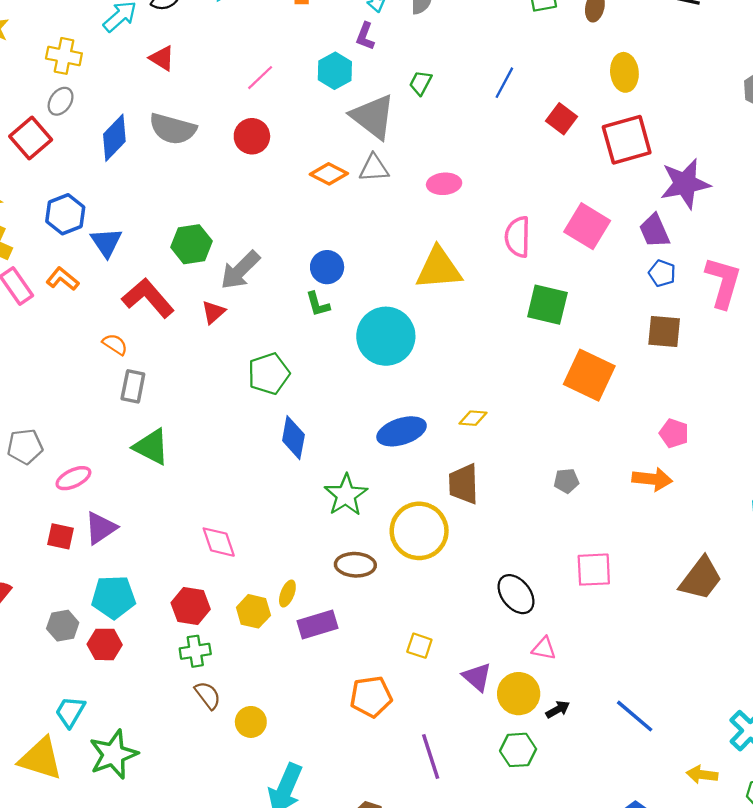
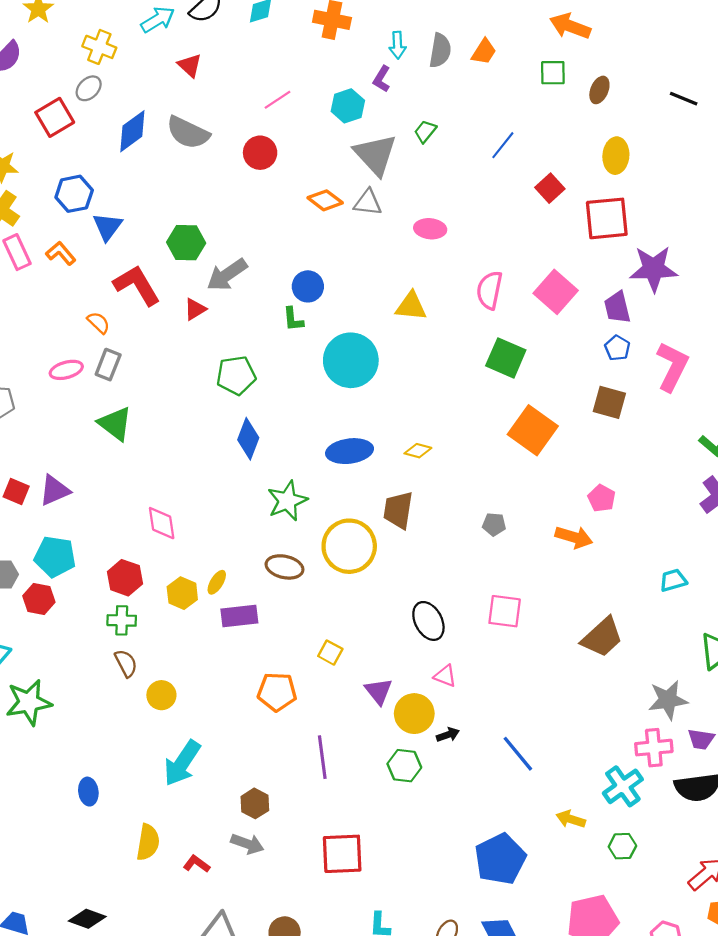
yellow triangle: (439, 268) -> (411, 306), size x0.7
pink ellipse: (73, 478) -> (66, 370), moved

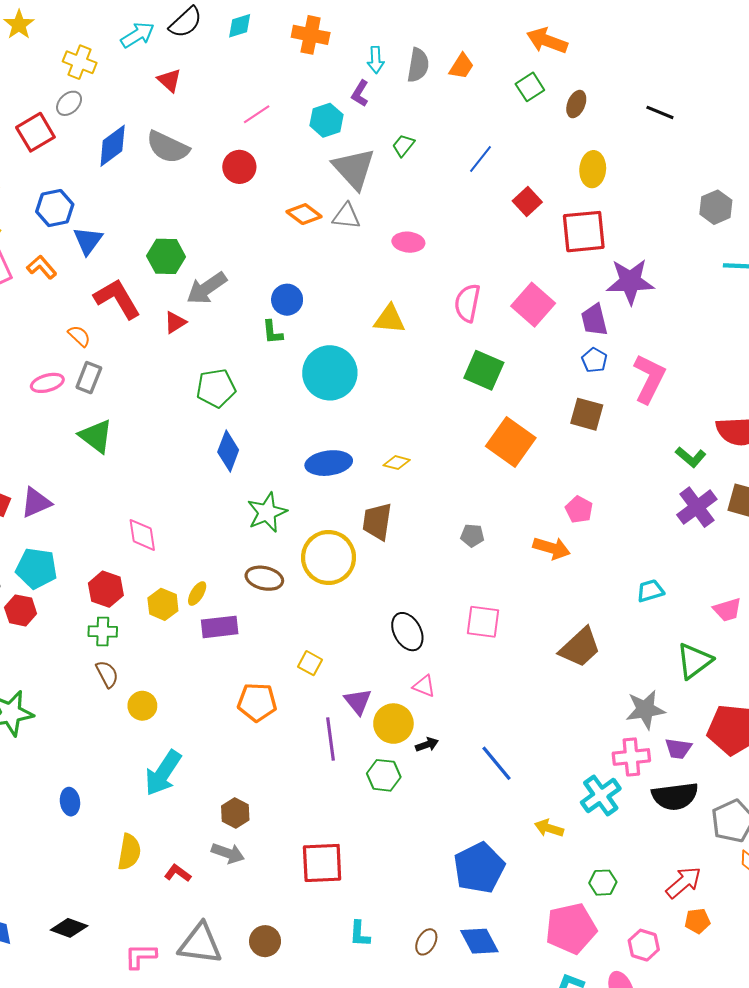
green square: (553, 73) -> (530, 87), turned -32
purple line: (322, 757) -> (330, 739), moved
green hexagon: (622, 846) -> (603, 883), moved

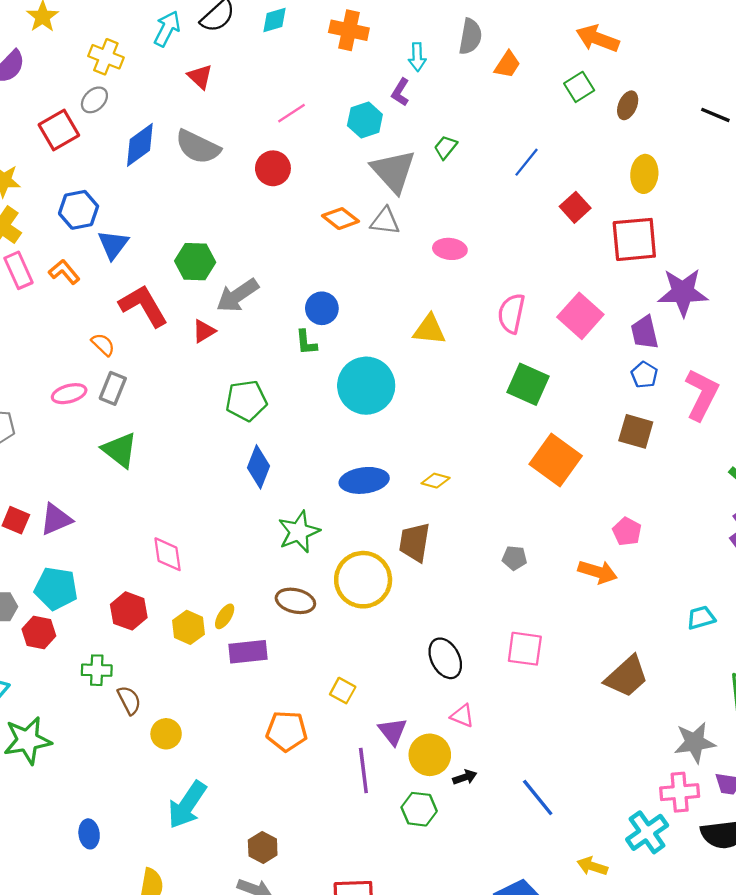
cyan arrow: (138, 35) -> (167, 29), turned -32
gray semicircle: (418, 65) -> (470, 36), moved
green cross: (103, 632) -> (97, 670), moved

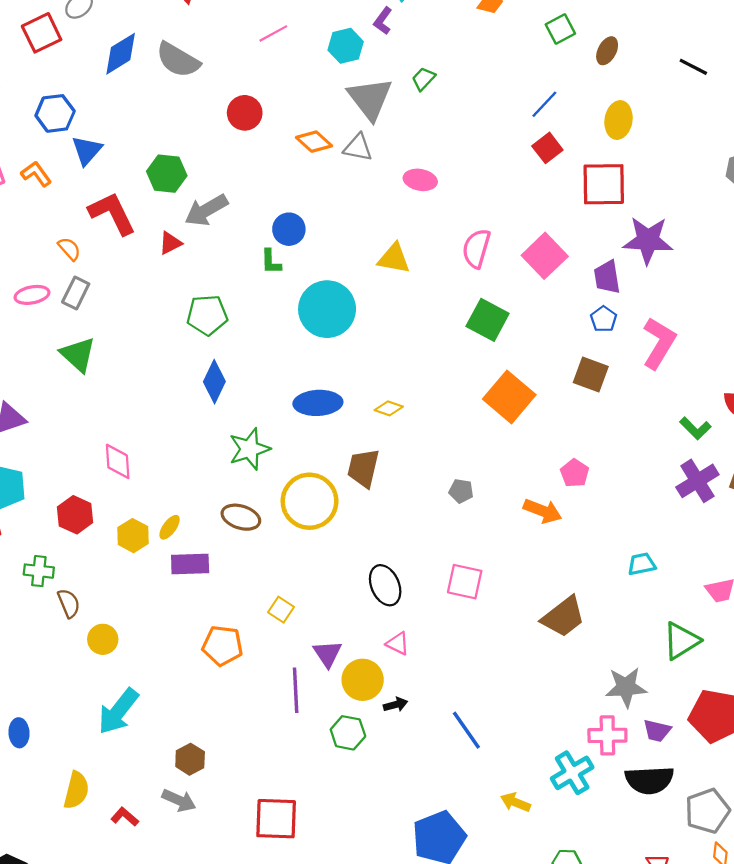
blue line: (526, 162) -> (544, 104), moved
red circle: (273, 168) -> (245, 113), moved

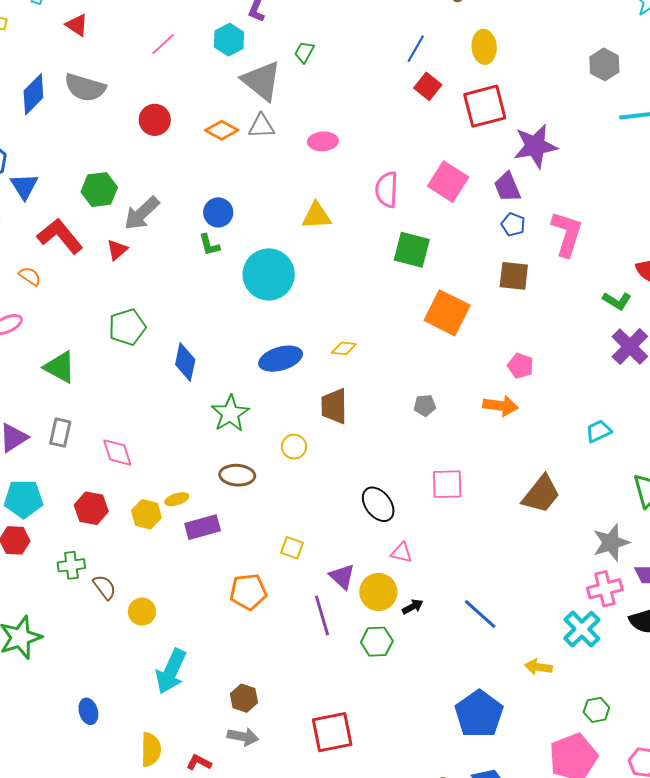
gray rectangle: (76, 293) -> (60, 433), moved
green pentagon: (207, 315) -> (127, 327), moved
yellow circle: (310, 501) -> (294, 447), size x0.5
yellow ellipse: (170, 527) -> (177, 499), turned 50

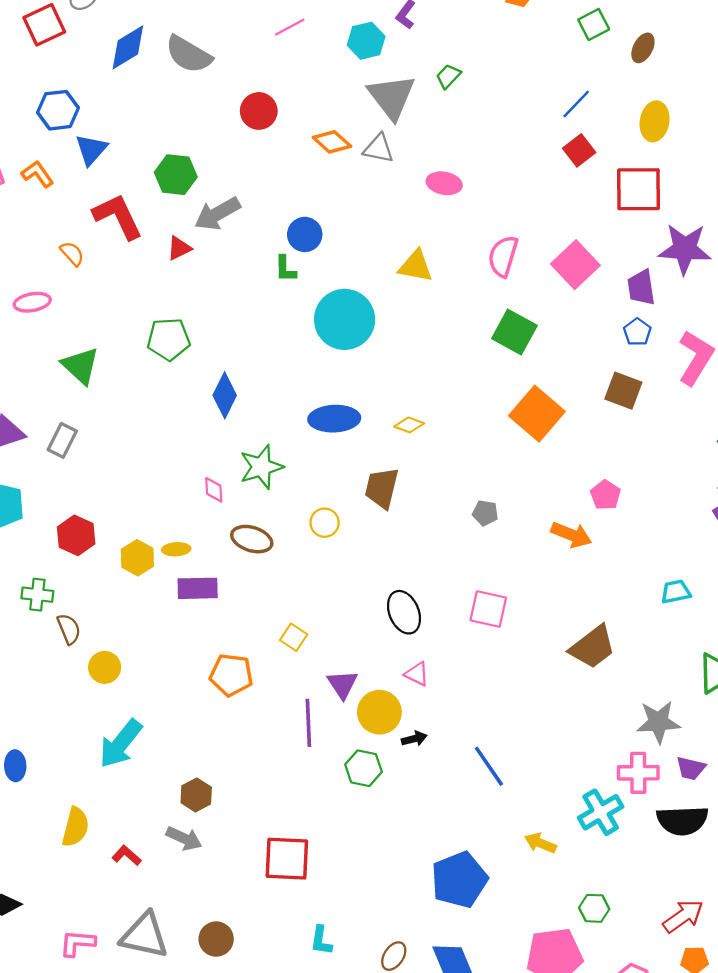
pink diamond: (117, 452) -> (214, 490), moved, size x0.7

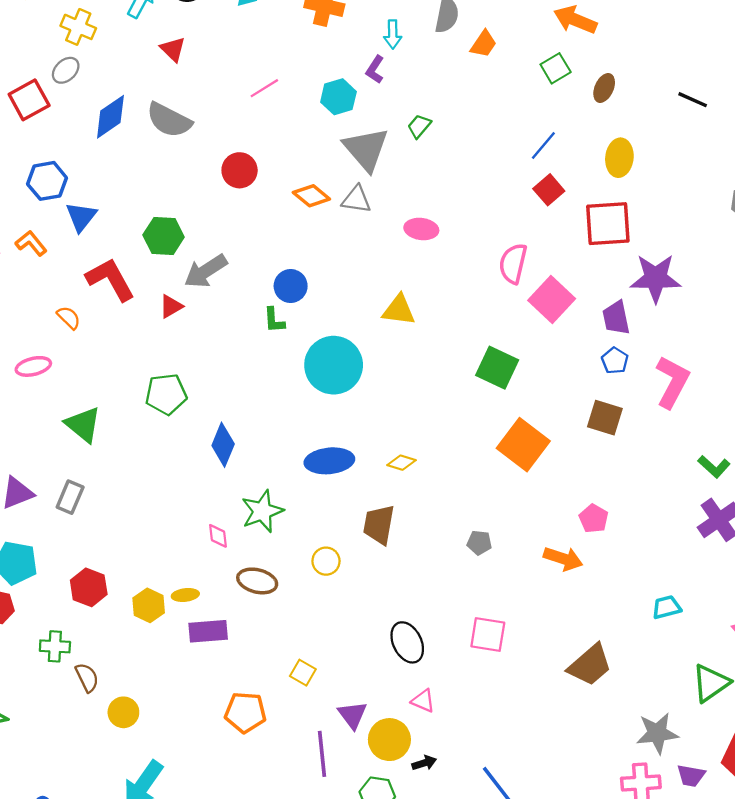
pink semicircle: (503, 256) -> (513, 263), moved

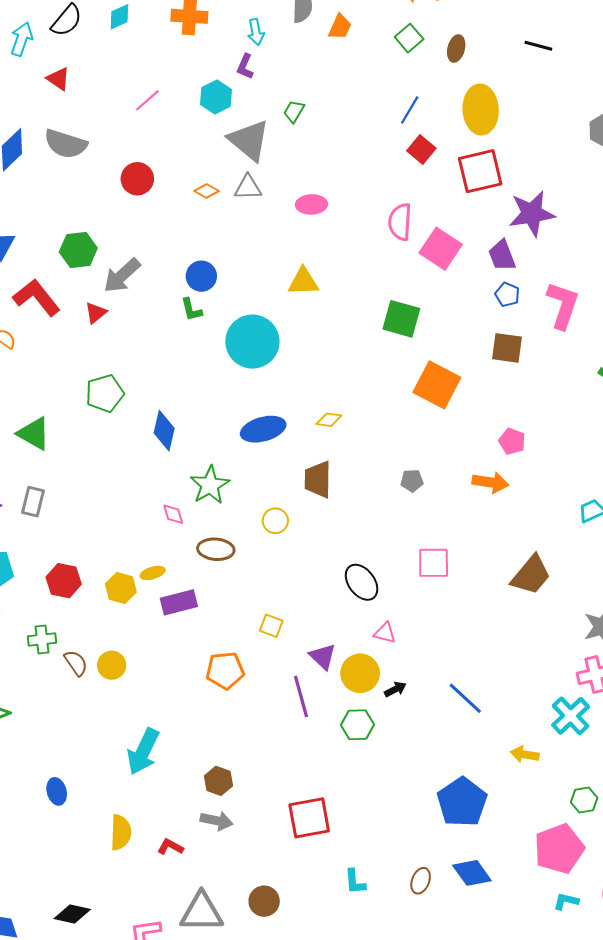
yellow ellipse: (619, 158) -> (481, 110), size x1.4
orange diamond: (311, 196) -> (207, 191), size x0.7
yellow circle: (123, 712) -> (112, 665), moved

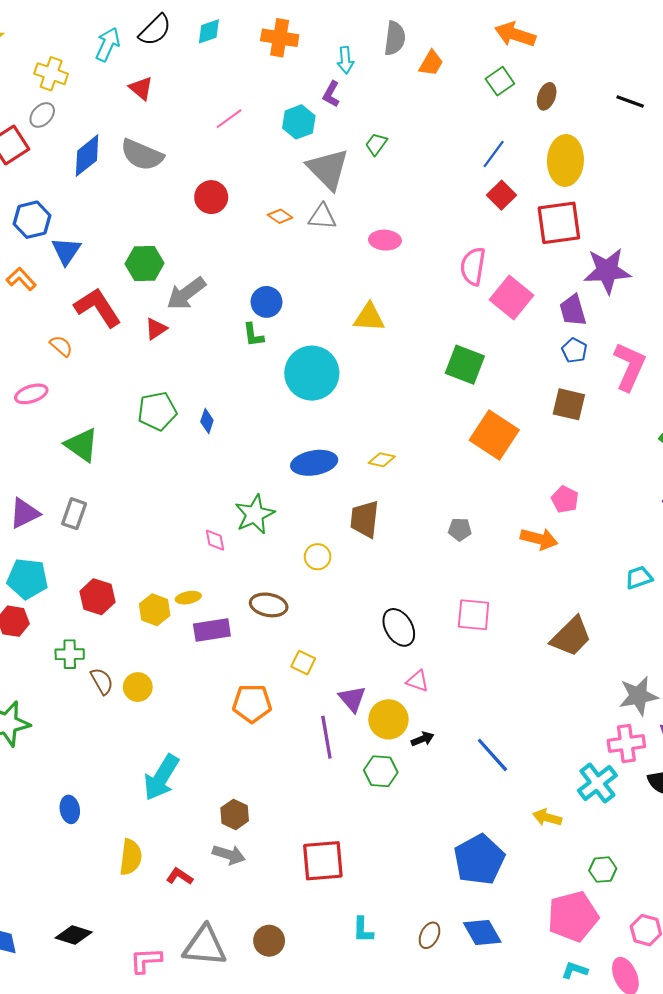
blue diamond: (164, 431) -> (207, 421), moved, size x0.6
brown ellipse: (216, 549) -> (269, 605), moved

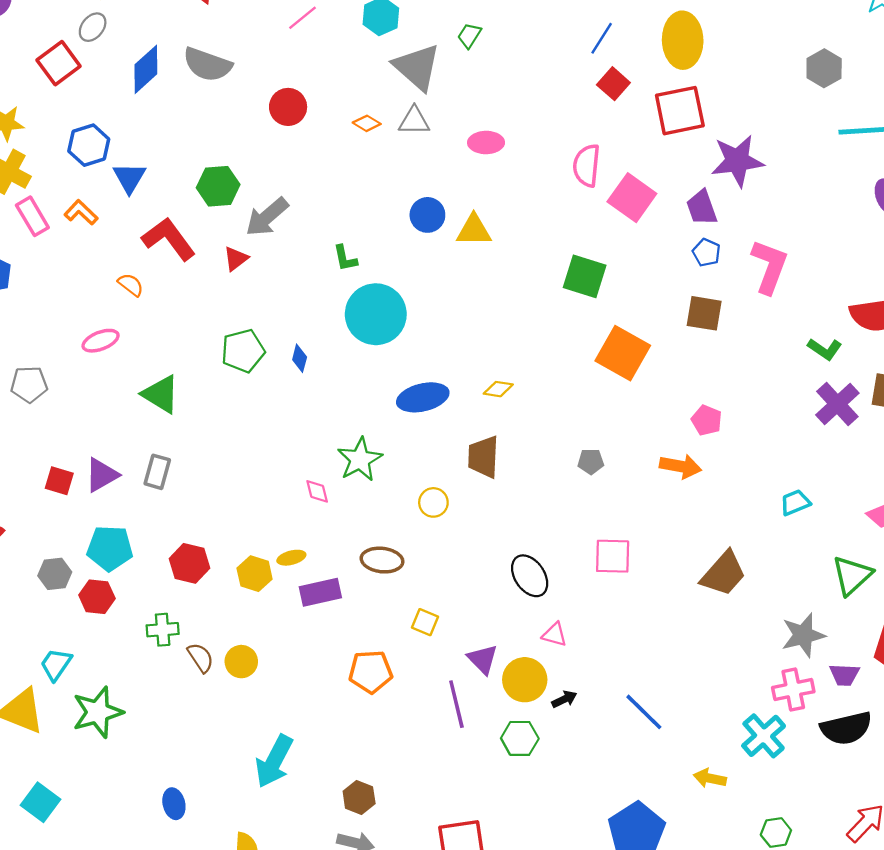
blue circle: (266, 302) -> (427, 215), moved
cyan circle: (312, 373) -> (376, 314), moved

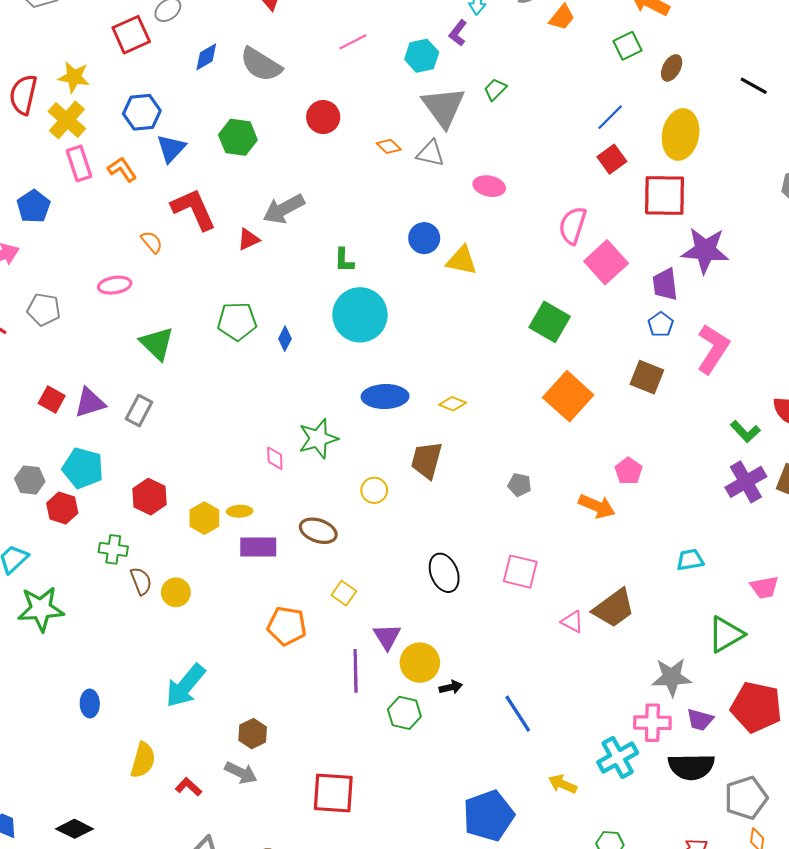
blue diamond: (146, 69) -> (206, 57), size x0.7
green hexagon: (218, 186) -> (238, 137), moved
pink triangle: (554, 635) -> (572, 622), moved

